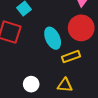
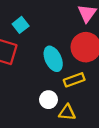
white circle: (31, 84) -> (48, 100), moved

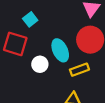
white circle: (48, 100) -> (40, 64), moved

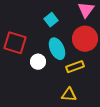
cyan square: (30, 19) -> (51, 20), moved

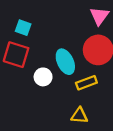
cyan square: (51, 20) -> (23, 28), moved, turned -32

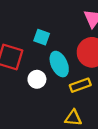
cyan square: (23, 28) -> (42, 37), moved

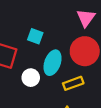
cyan ellipse: (59, 64) -> (53, 63), turned 45

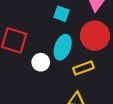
cyan square: (35, 36) -> (61, 14), moved

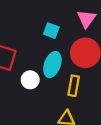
yellow rectangle: (83, 68) -> (74, 86), turned -60

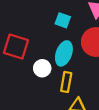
yellow rectangle: (74, 86) -> (66, 82), moved

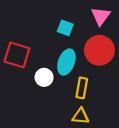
yellow rectangle: (66, 82) -> (82, 88), moved

